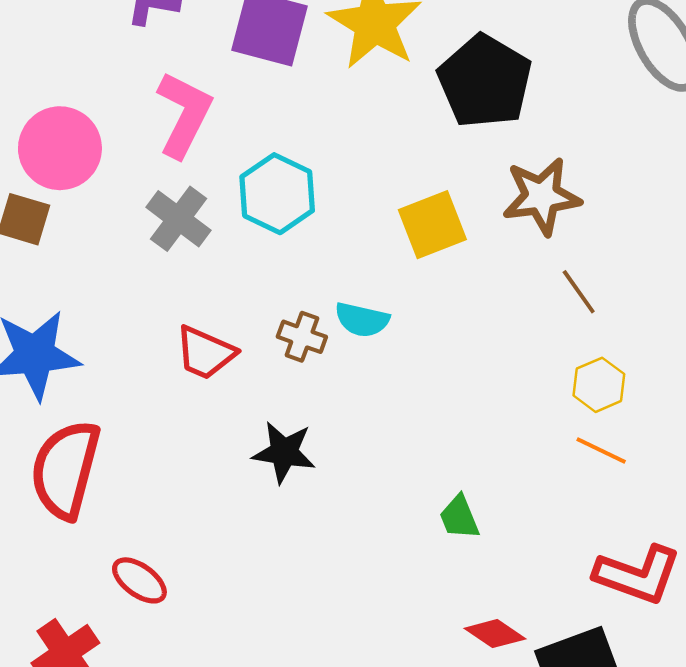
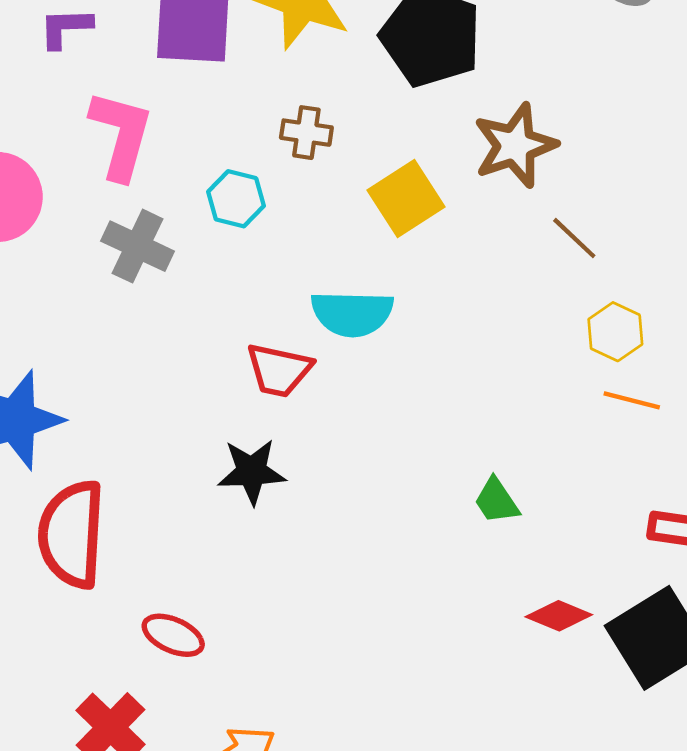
cyan hexagon: (277, 194) -> (236, 199), size x0.7
cyan semicircle: (362, 320) -> (352, 313), size x1.4
brown cross: (302, 337) -> (306, 133), moved
red trapezoid: (205, 353) -> (279, 370), moved
black star: (284, 452) -> (252, 472), moved

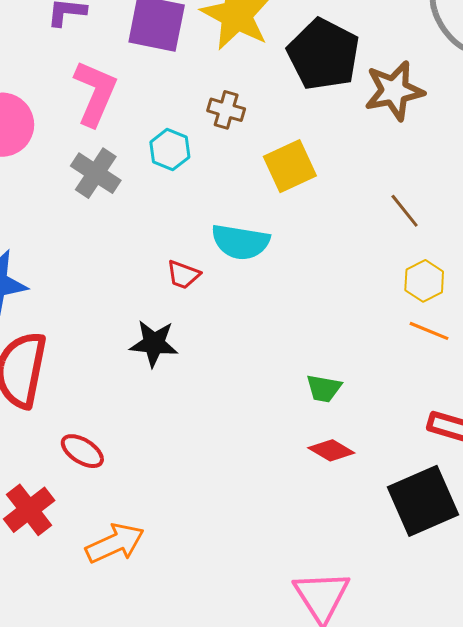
brown star: (515, 145) -> (394, 91), moved
red trapezoid: (279, 370) -> (183, 275), size x0.7
green trapezoid: (497, 501) -> (324, 388), turned -54
red diamond: (559, 616) -> (331, 450), moved

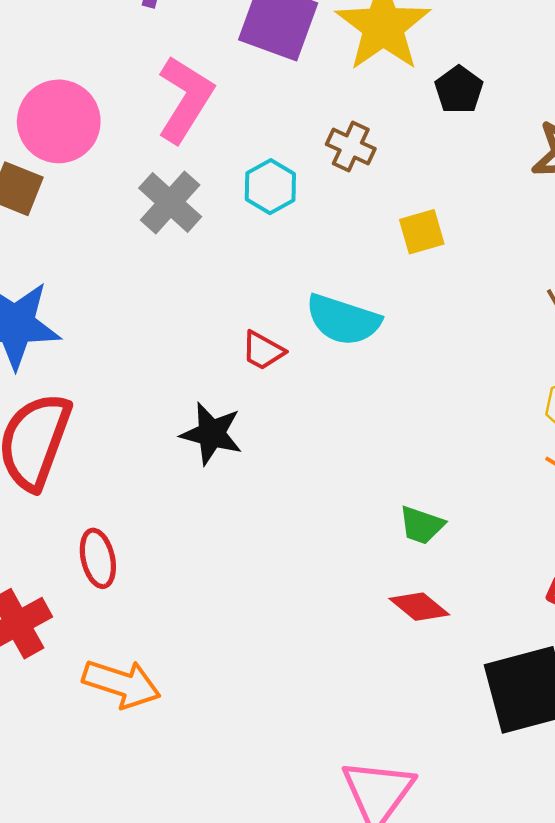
black pentagon: (323, 54) -> (459, 90), moved, size x0.5
yellow square: (290, 166) -> (422, 232), size x0.7
red ellipse: (82, 451) -> (98, 558), turned 36
orange arrow: (115, 543) -> (122, 684), turned 34

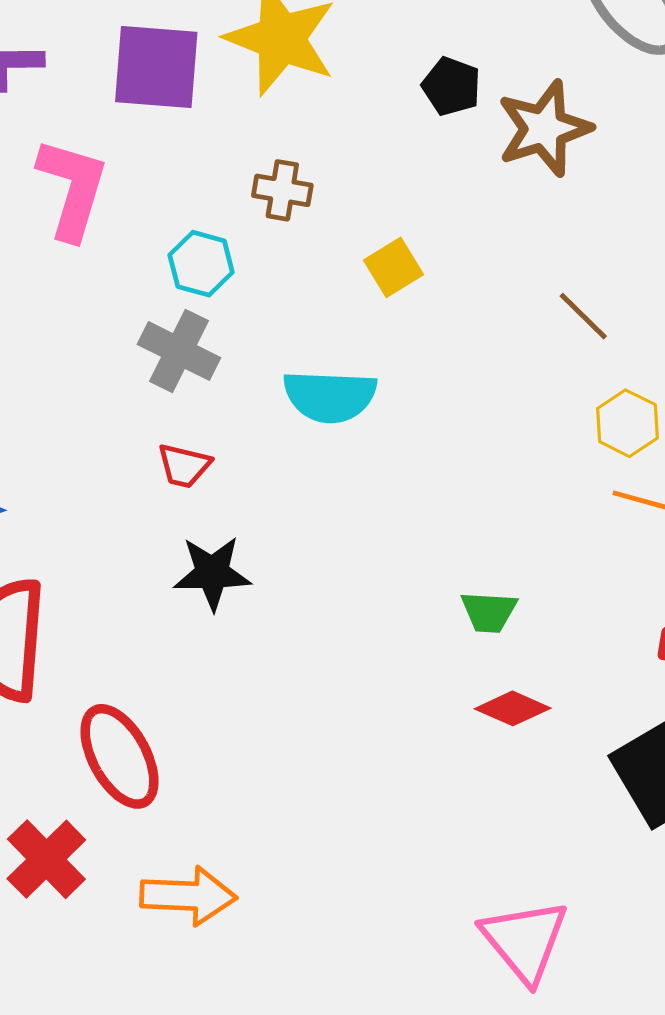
black pentagon: (459, 90) -> (451, 86), moved
gray cross: (170, 202) -> (179, 351), moved
red trapezoid: (263, 351) -> (184, 466), moved
red ellipse: (98, 558) -> (119, 756), size x1.5

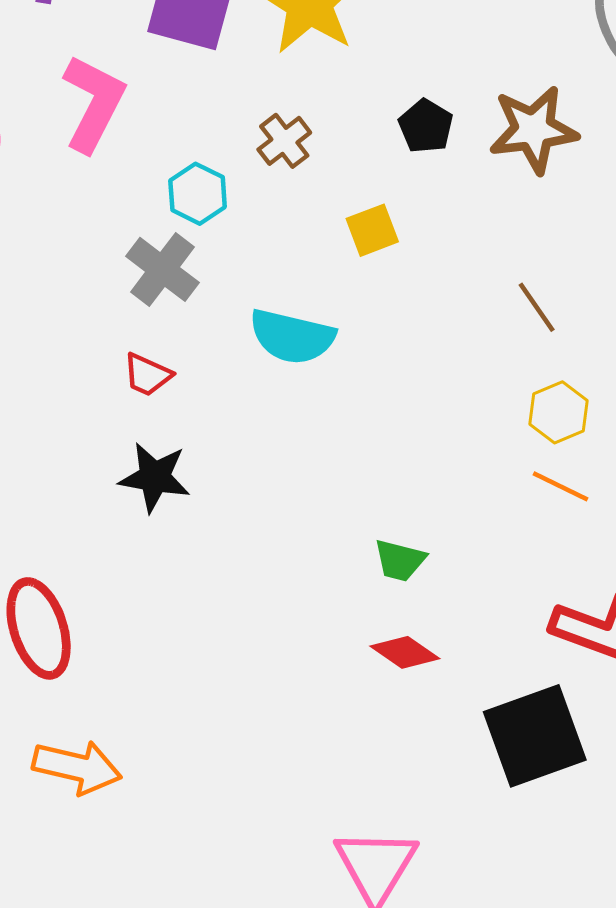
black pentagon: (451, 86) -> (426, 126), moved
brown cross: (282, 190) -> (284, 141), turned 32

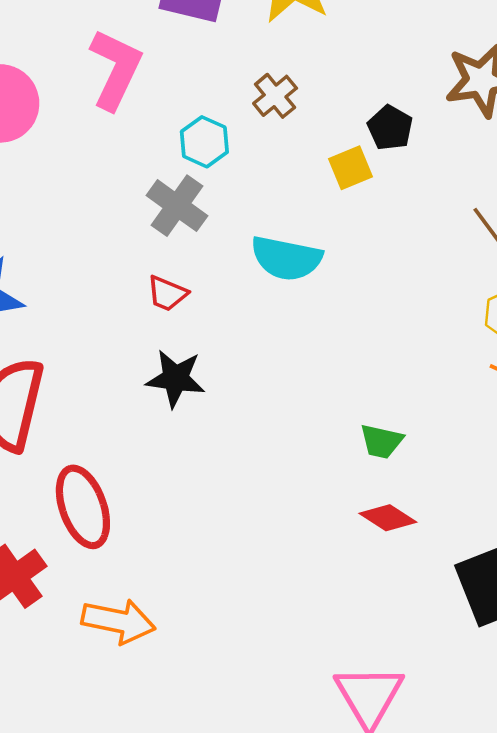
black pentagon: (426, 126) -> (390, 128), moved

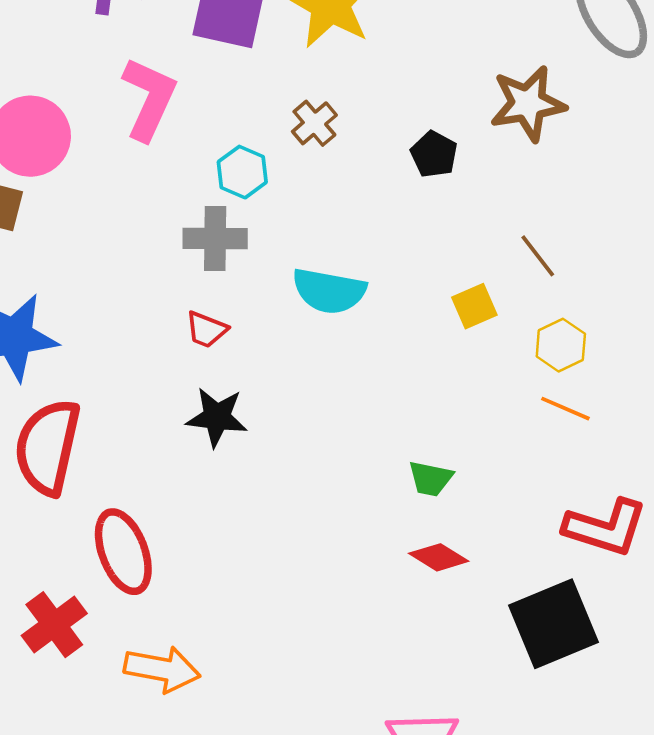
yellow square: (350, 168) -> (474, 306), moved
gray cross: (177, 206) -> (215, 239), turned -34

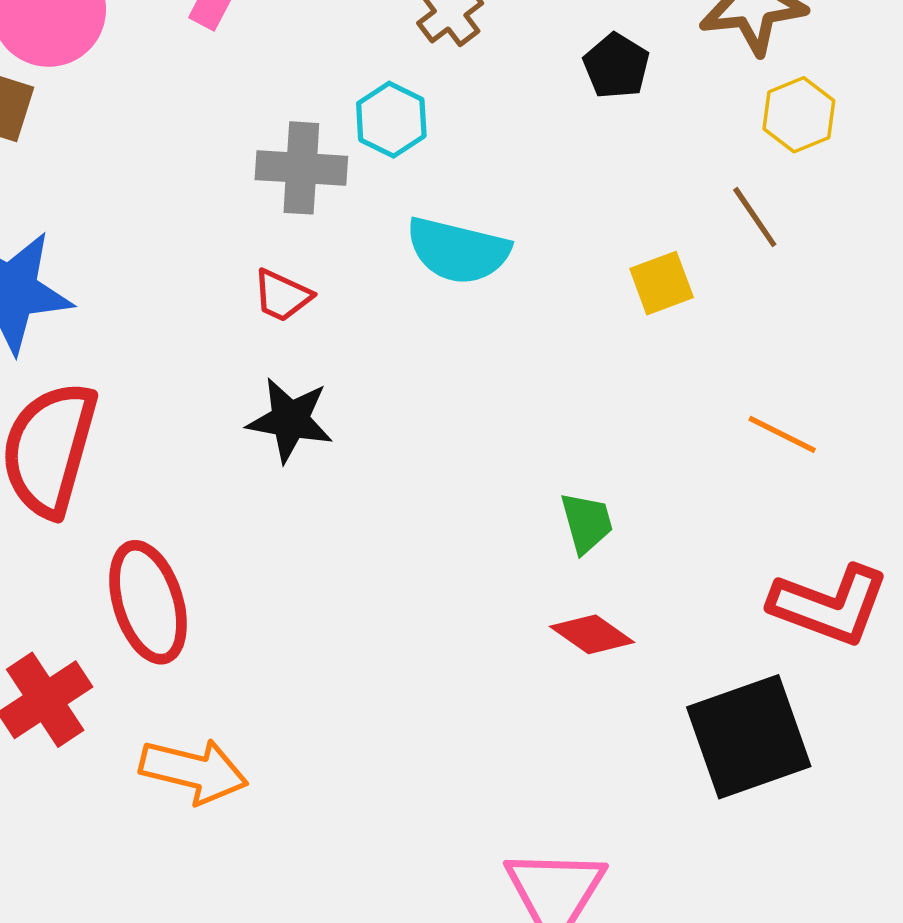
cyan hexagon: (242, 172) -> (391, 120), moved
yellow hexagon: (561, 345) -> (799, 115), moved
green trapezoid: (431, 479) -> (587, 523), turned -120

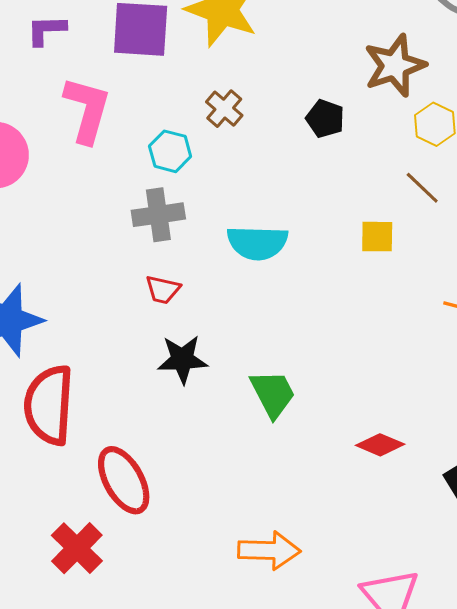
cyan hexagon: (391, 120) -> (170, 151), moved
yellow square: (662, 283) -> (377, 237), turned 33
green trapezoid: (587, 523) -> (273, 394), moved, size x1.4
orange arrow: (194, 771) -> (269, 550), moved

